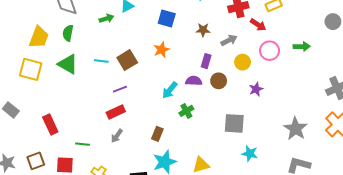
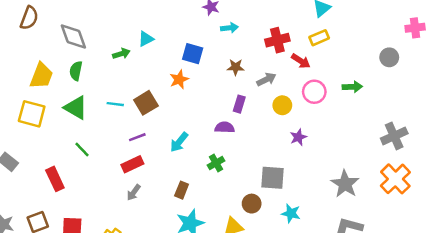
orange star: (161, 50) -> (179, 79), moved
brown circle: (219, 81) -> (252, 204), moved
cyan arrow: (170, 90) -> (179, 142), moved
green line: (83, 144) -> (82, 149), moved, turned 40

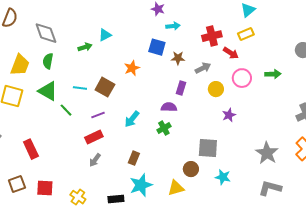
blue square: (193, 54) -> (157, 47), moved
brown square: (146, 103) -> (105, 87), turned -30
green line: (82, 149) -> (66, 110), moved
green cross: (216, 163) -> (164, 128), moved

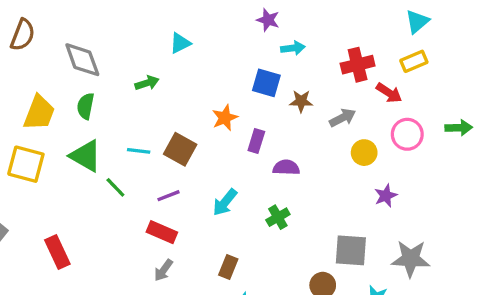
cyan triangle: (105, 35) -> (180, 43), moved
purple rectangle: (181, 88) -> (256, 141), moved
purple semicircle: (169, 107) -> (286, 167), moved
red rectangle: (94, 137) -> (162, 232), turned 48
gray star: (267, 153) -> (411, 259), moved, turned -30

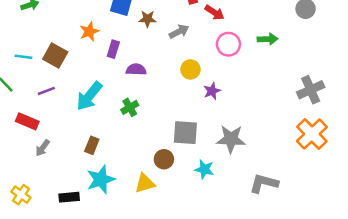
yellow circle: (364, 153) -> (190, 69), moved
cyan arrow: (225, 202) -> (89, 96), size x1.4
red rectangle: (162, 232) -> (27, 121), moved

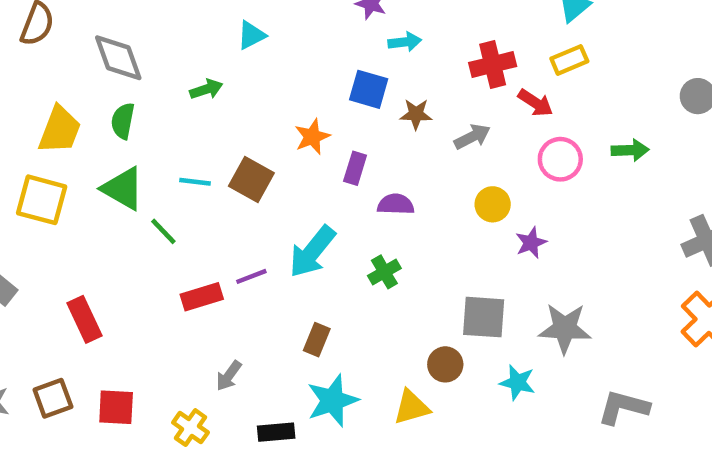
purple line: (46, 91) -> (251, 276), moved
red rectangle: (27, 121) -> (202, 297), turned -40
gray arrow: (42, 148) -> (229, 376), moved

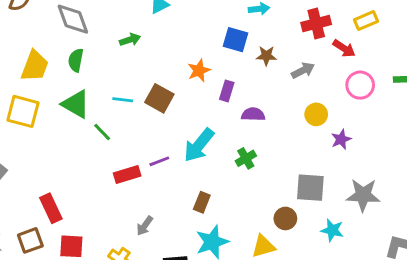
red rectangle: (84, 319) -> (51, 208), moved

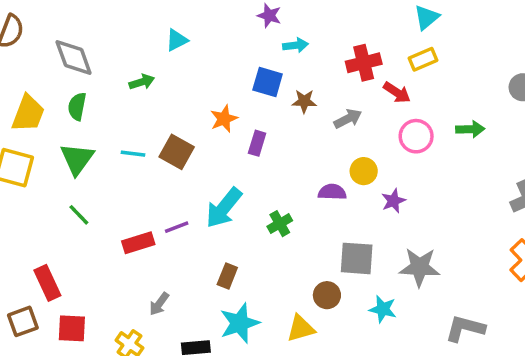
green triangle: (76, 104) -> (77, 159), turned 36
purple semicircle: (253, 114) -> (332, 192), moved
green line: (102, 132) -> (79, 215), moved

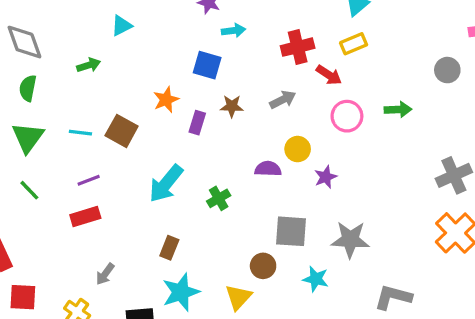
brown star: (304, 101) -> (232, 106), moved
purple line: (177, 227) -> (89, 180), moved
yellow triangle: (301, 328) -> (238, 297), turned -32

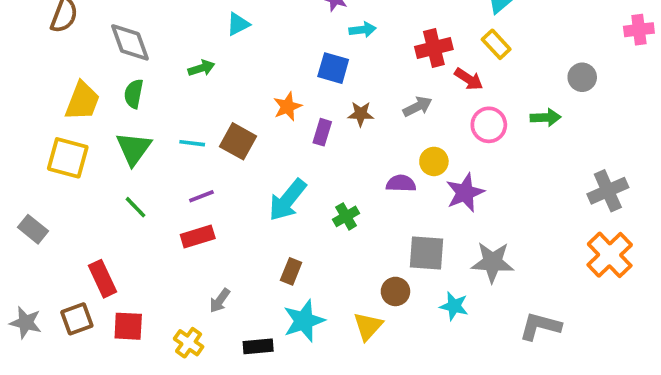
yellow rectangle: (354, 44) -> (496, 44), turned 70
gray circle: (447, 70) -> (582, 77), moved
purple star: (326, 177) -> (465, 193), size x1.5

